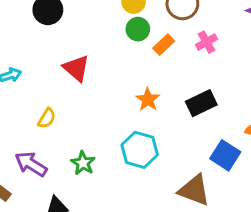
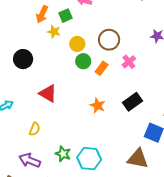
cyan hexagon: (140, 150) -> (89, 159), moved

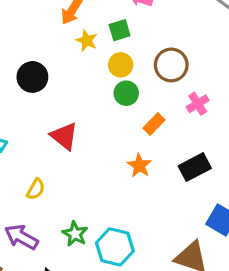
green square: (66, 16) -> (120, 30), moved
orange rectangle: (102, 68) -> (154, 124), moved

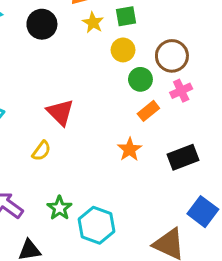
black circle: (32, 77) -> (42, 24), moved
green circle: (126, 93) -> (140, 79), moved
pink cross: (198, 104) -> (181, 91), moved
yellow semicircle: (36, 189) -> (41, 151), moved

